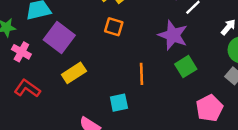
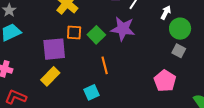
purple square: (59, 37) -> (54, 49), moved, turned -30
green square: (186, 67) -> (96, 35), moved

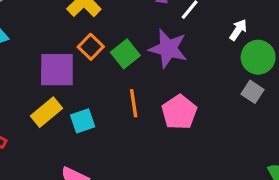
orange square: (74, 32) -> (91, 47), turned 35
pink pentagon: (165, 81) -> (179, 112), moved
cyan square: (92, 92) -> (83, 121), moved

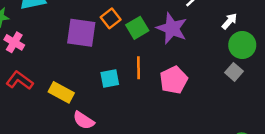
yellow rectangle: (46, 112) -> (61, 92), moved, turned 60
cyan square: (83, 121) -> (110, 79), moved

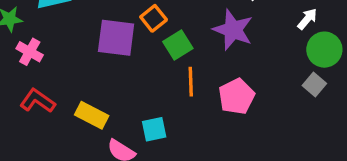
green square: (137, 28) -> (178, 45), moved
cyan square: (110, 79) -> (154, 129), moved

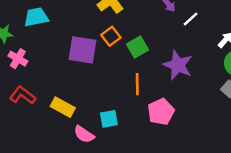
purple star: (233, 30) -> (178, 65), moved
green square: (178, 45) -> (137, 47), moved
pink pentagon: (237, 96) -> (161, 112), moved

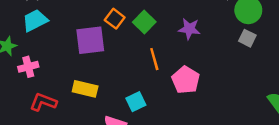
pink cross: (18, 59) -> (28, 67), turned -30
purple star: (178, 65) -> (189, 29), size x0.7
yellow rectangle: (63, 107) -> (85, 89), moved

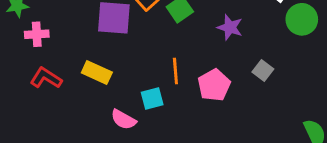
gray square: (247, 38) -> (263, 70), moved
orange line: (154, 59) -> (175, 71), moved

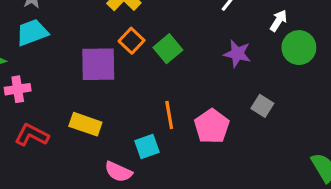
purple star: (230, 27) -> (237, 54), moved

